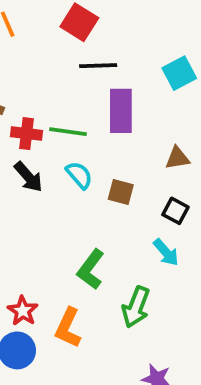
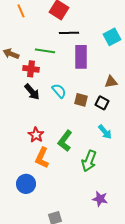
green line: (68, 132) -> (45, 51), moved
black square: (175, 211) -> (102, 103), moved
red star: (23, 311) -> (36, 135), moved
orange L-shape: (68, 328) -> (42, 158), moved

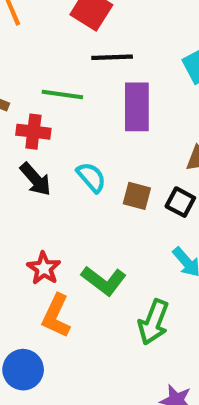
green L-shape: (65, 141) -> (104, 281), turned -90

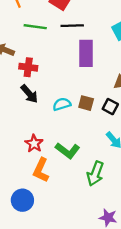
green line: (62, 94) -> (35, 27), moved
cyan semicircle: (91, 177) -> (62, 104), moved, turned -66

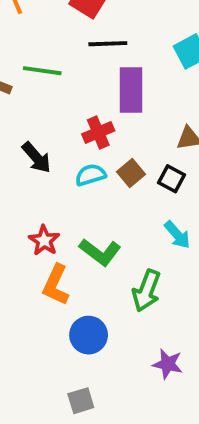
green line: (35, 27) -> (42, 71), moved
red cross: (28, 67) -> (98, 132), moved, turned -30
brown square: (86, 103) -> (131, 173), turned 35
blue circle: (22, 200) -> (89, 335), moved

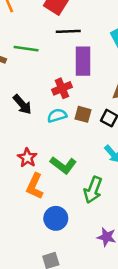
brown square: (131, 173) -> (83, 114), turned -35

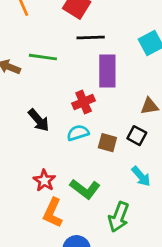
brown square: (83, 114) -> (107, 143), moved

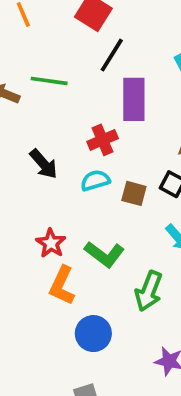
black line: (91, 37) -> (112, 55), turned -56

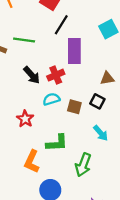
black arrow: (44, 164) -> (32, 75), moved
red star: (51, 243) -> (25, 119), moved
green L-shape: (104, 254) -> (57, 143), turned -40

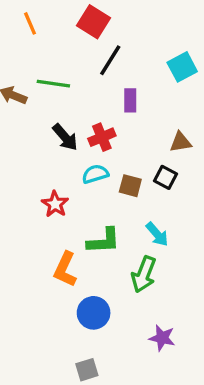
purple rectangle: (74, 51) -> (130, 100), size x0.6
cyan arrow: (101, 133) -> (157, 234), moved

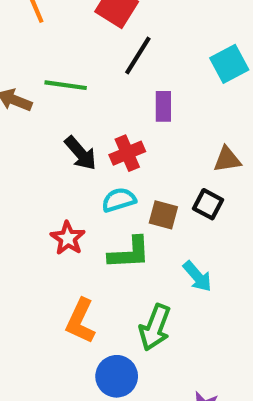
green L-shape: (104, 241) -> (129, 253), moved
green arrow: (144, 274) -> (155, 327), moved

